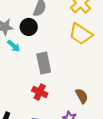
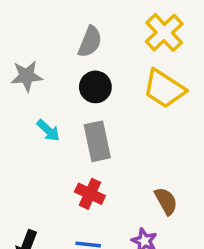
black circle: (29, 27) -> (95, 87), moved
cyan arrow: (14, 46) -> (48, 130), moved

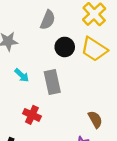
black circle: (95, 87) -> (65, 47), moved
red cross: (90, 194) -> (32, 115), moved

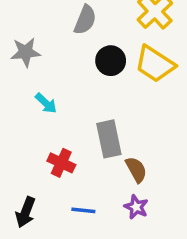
gray rectangle: (52, 82) -> (109, 139), moved
brown semicircle: (95, 119) -> (136, 170), moved

